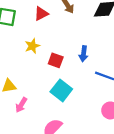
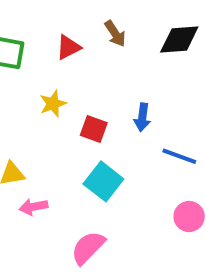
pink arrow: (21, 105) -> (33, 207), turned 48

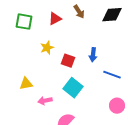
pink arrow: (33, 207) -> (45, 101), moved

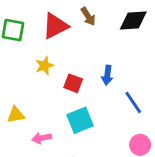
red triangle: (55, 19) -> (55, 26), size x1.5
blue line: (112, 75) -> (133, 102), turned 36
cyan square: (73, 88) -> (80, 120), turned 30

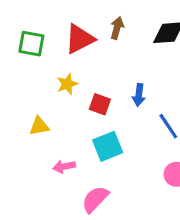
brown arrow: (88, 16) -> (117, 28), turned -132
yellow triangle: (16, 115) -> (39, 126), moved

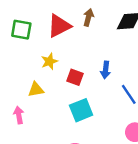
yellow triangle: (39, 126) -> (36, 89), moved
pink arrow: (64, 167) -> (19, 115), moved, turned 91

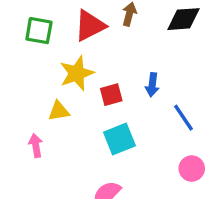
yellow star: (49, 61) -> (77, 73), size x1.5
red square: (75, 77) -> (111, 95), turned -35

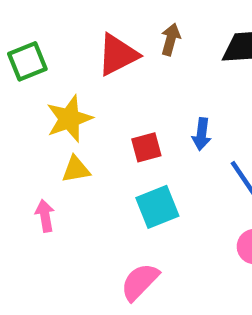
green square: (39, 31) -> (27, 61), moved, turned -32
yellow star: (77, 73) -> (69, 119), moved

